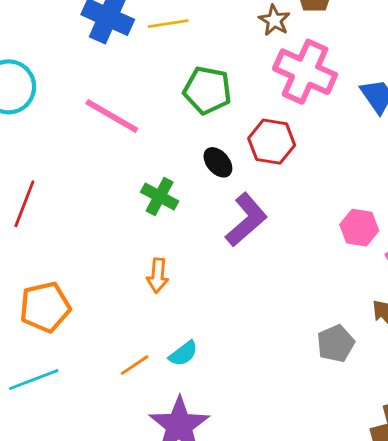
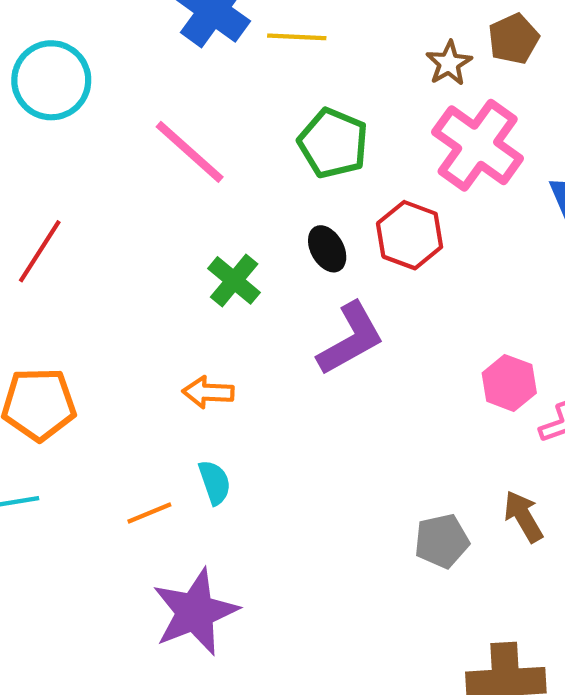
orange arrow: (158, 276) -> (208, 392), turned 76
cyan semicircle: (183, 354) -> (215, 482), moved, turned -84

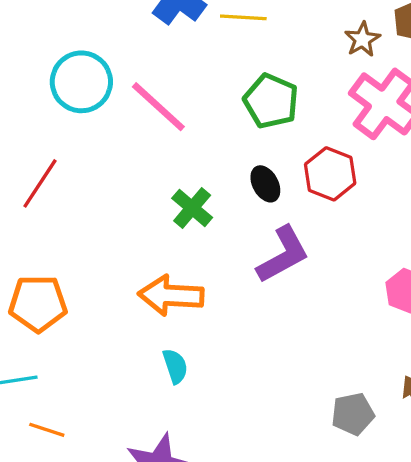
cyan circle: (51, 80) -> (81, 82), moved
orange arrow: (208, 392) -> (171, 295), size x1.6
orange line: (149, 513) -> (47, 430), moved, turned 40

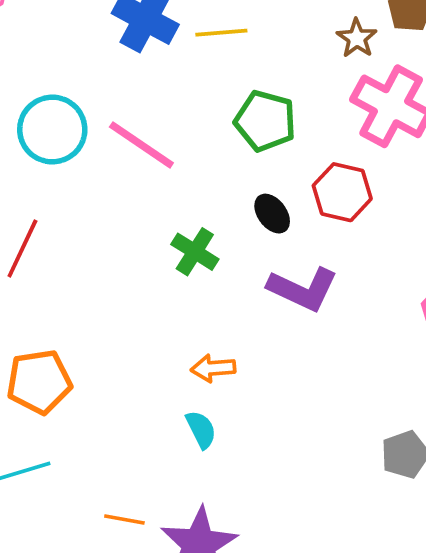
purple L-shape: (283, 255) -> (303, 289), turned 62
orange arrow: (171, 295) -> (213, 368), moved, size x0.6
orange line: (47, 430) -> (124, 519), moved

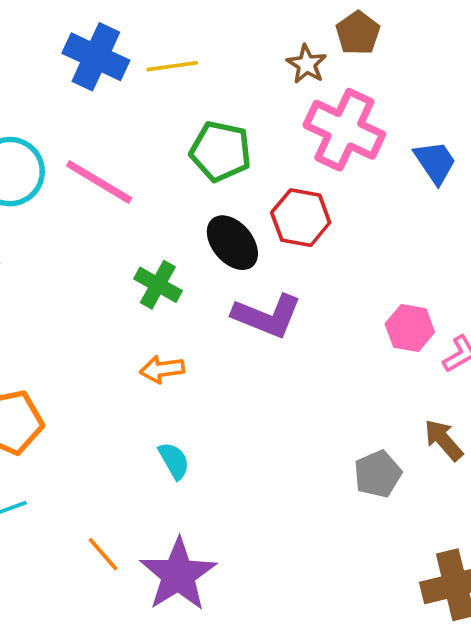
black ellipse: (272, 214) -> (232, 243), size x1.4
orange arrow: (213, 368) -> (162, 369), moved
orange line: (124, 519) -> (103, 554), turned 42

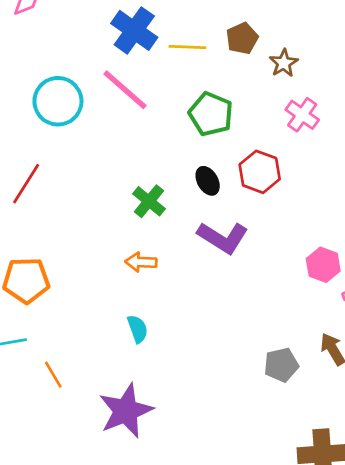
brown pentagon: (358, 33) -> (242, 38), moved
pink cross: (344, 130) -> (302, 115), size x0.6
pink line: (99, 182) -> (125, 90), moved
black ellipse: (232, 243) -> (208, 181), size x0.7
orange line: (103, 554) -> (53, 375), moved

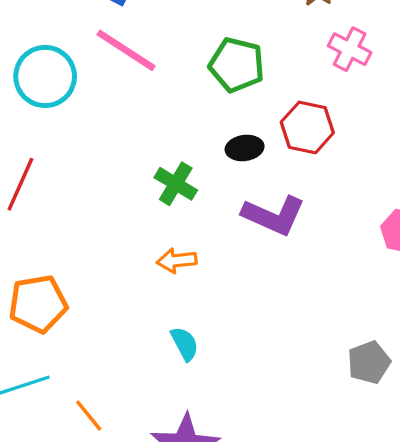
black ellipse: (208, 181) -> (245, 148), turned -60

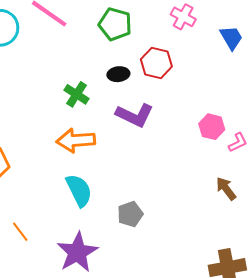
orange arrow: (177, 261) -> (76, 140), size x1.6
cyan semicircle: (185, 344) -> (79, 190), size x1.6
gray pentagon: (369, 362) -> (130, 214), moved

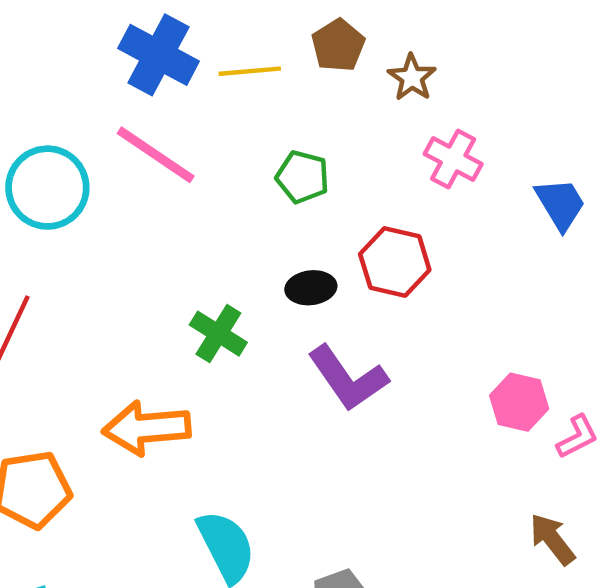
green pentagon: (115, 24) -> (302, 177), size x0.7
purple L-shape: (135, 115) -> (348, 378), turned 30
orange arrow: (76, 140) -> (147, 428), moved

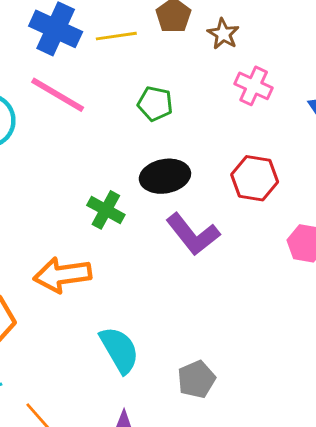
red hexagon: (395, 262) -> (255, 178), moved
black ellipse: (311, 288) -> (165, 176), size x1.5

